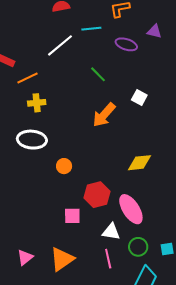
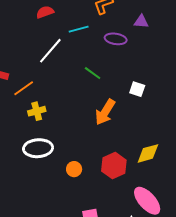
red hexagon: (97, 195) -> (114, 166), moved

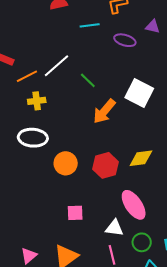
white line: (50, 51) -> (57, 66), moved
green line: (93, 73) -> (88, 80), moved
white square: (137, 89) -> (139, 93), size x1.8
orange circle: (74, 169) -> (66, 163), size x1.5

